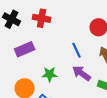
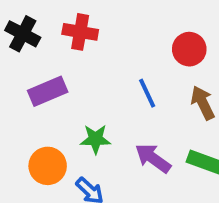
purple arrow: (82, 73) -> (153, 158), moved

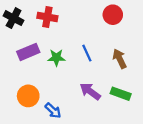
red circle: (189, 49) -> (113, 15), moved
green star: (95, 139) -> (56, 58), moved

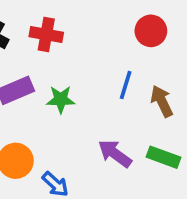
blue line: (87, 53) -> (126, 85), moved, turned 42

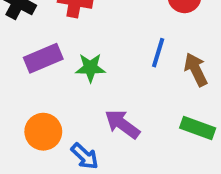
purple arrow: (115, 154) -> (122, 124), moved

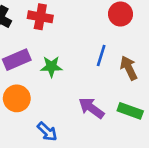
purple arrow: (122, 124) -> (91, 108), moved
orange circle: (43, 132) -> (17, 98), moved

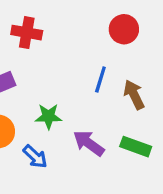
green star: (51, 67) -> (49, 116), moved
blue arrow: (47, 132) -> (35, 157), moved

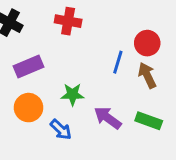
red circle: (124, 29) -> (147, 43), moved
red cross: (27, 33) -> (68, 21), moved

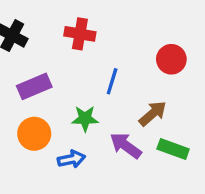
blue line: (118, 62) -> (112, 81), moved
brown arrow: (147, 75) -> (153, 113), moved, turned 75
blue arrow: (61, 130) -> (71, 159), turned -55

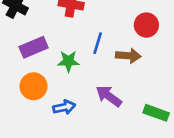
brown arrow: (153, 113) -> (128, 56), moved, turned 45
green star: (85, 119) -> (68, 61), moved
green rectangle: (173, 149) -> (156, 113), moved

